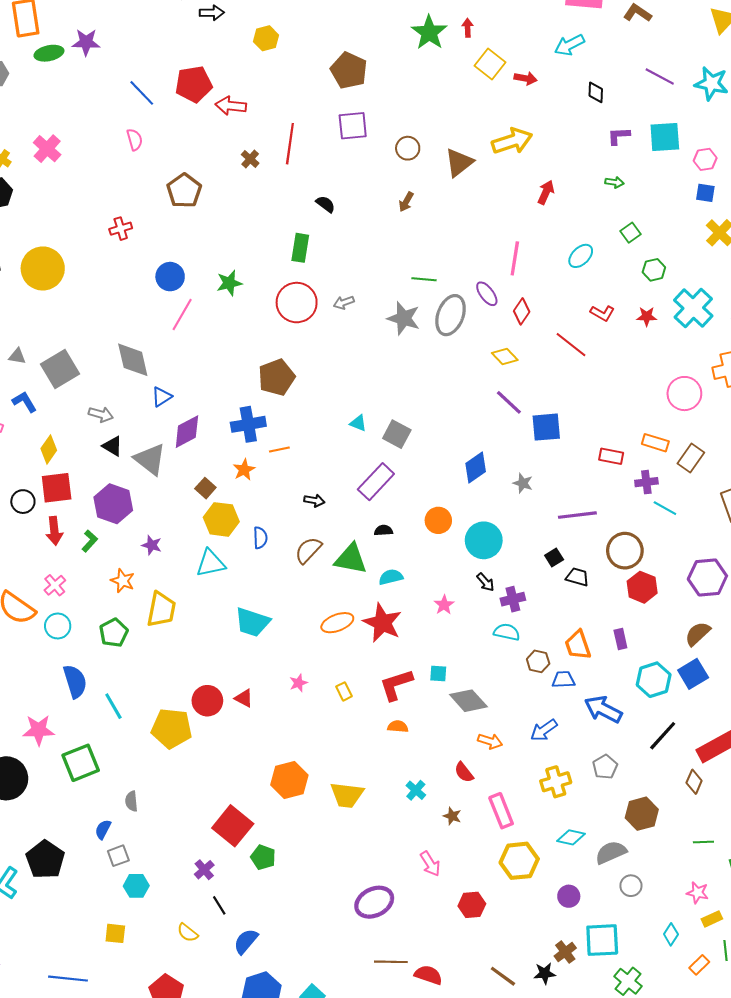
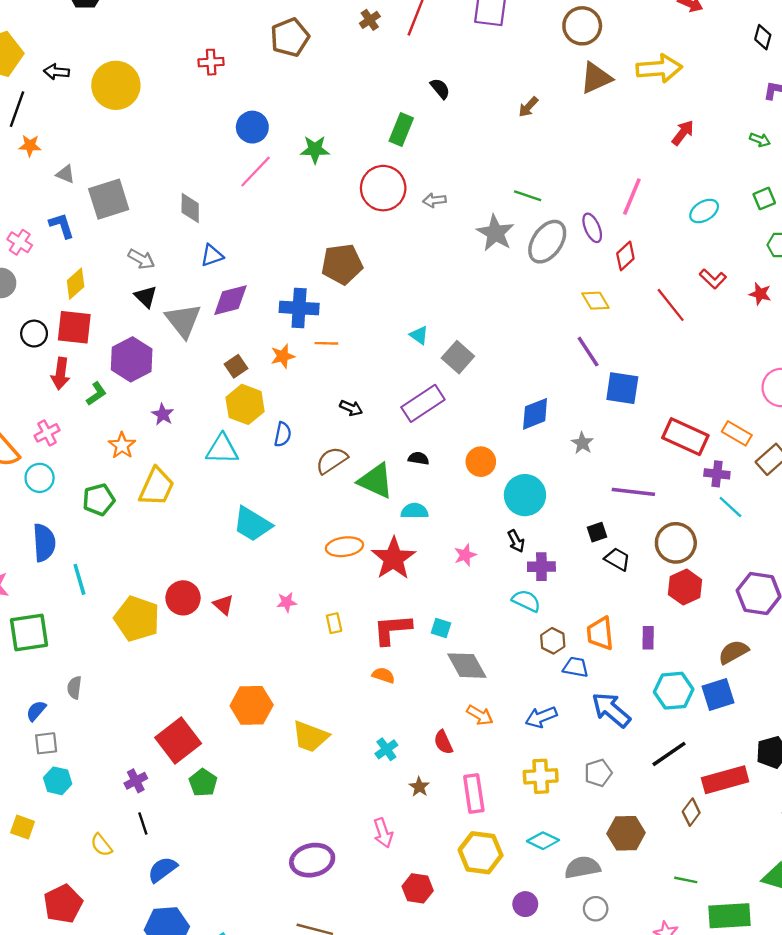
brown circle: (408, 148) -> (582, 26), moved, size x1.4
gray diamond: (133, 360) -> (190, 208), size x0.7
red rectangle: (611, 456) -> (685, 437), size x1.6

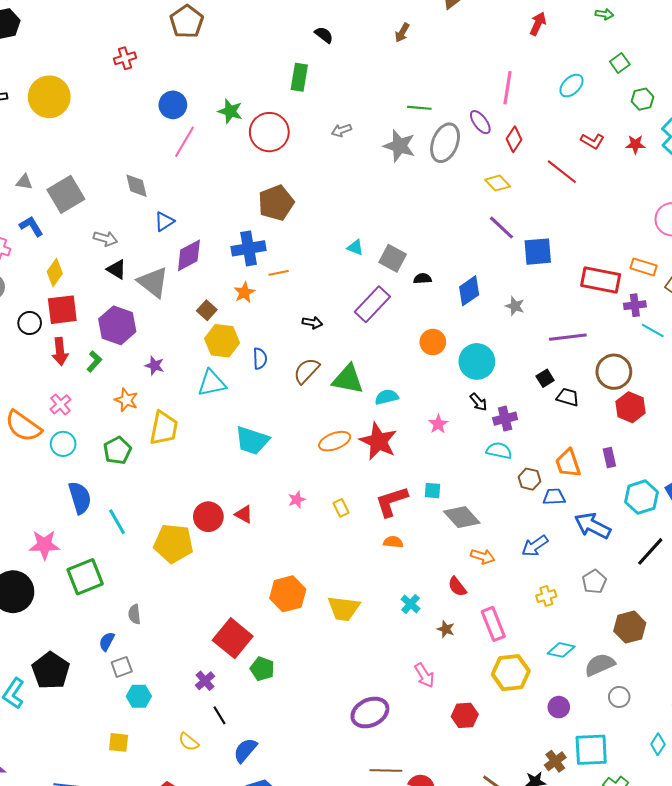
green star: (315, 149) -> (230, 111), turned 30
red circle: (383, 188) -> (269, 132), moved
black semicircle: (419, 458) -> (422, 279), moved
yellow cross: (541, 776) -> (546, 596), size x0.7

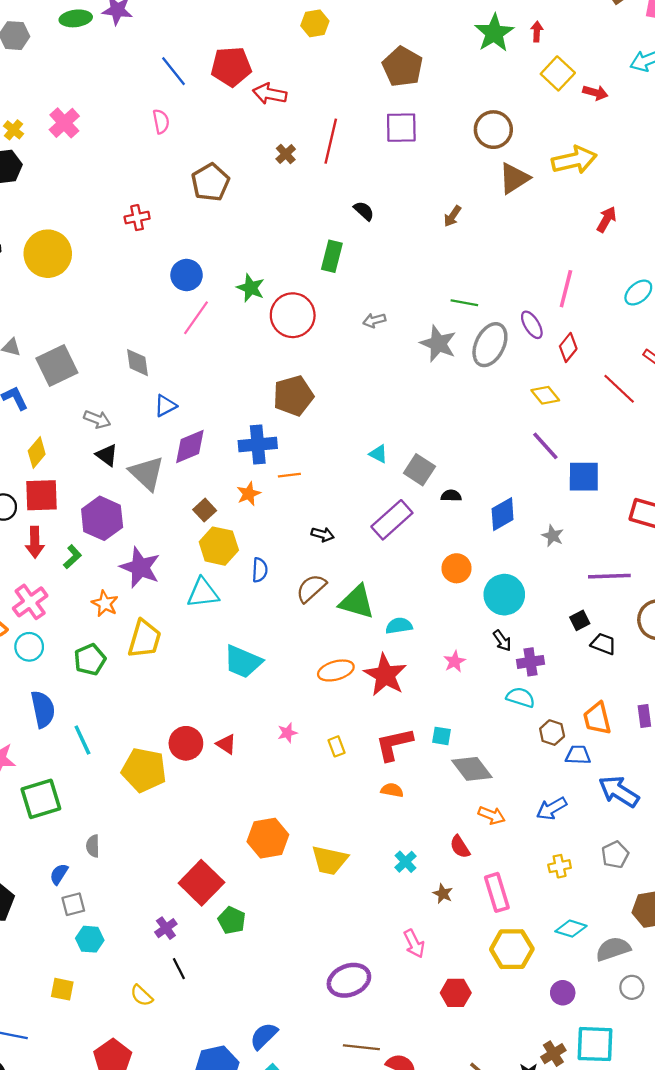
purple star: (155, 366) -> (140, 567), size x1.8
pink cross: (60, 404) -> (30, 602), size x1.4
blue semicircle: (245, 750) -> (264, 1036), moved

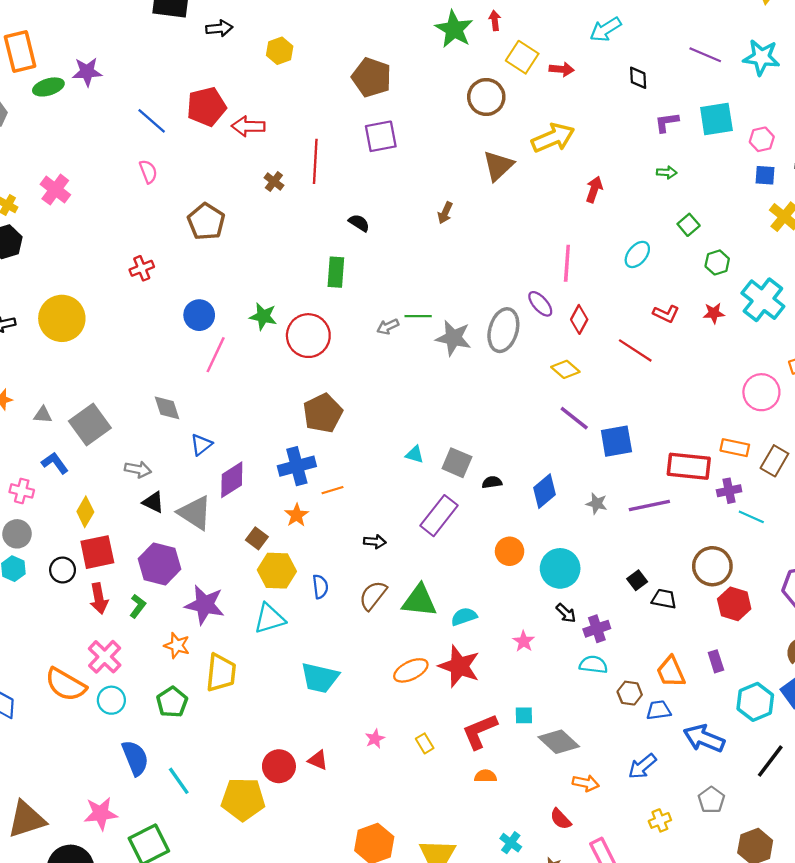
brown circle: (493, 130) -> (486, 97), moved
green line: (464, 303) -> (418, 316), moved
purple line: (609, 576) -> (649, 505), moved

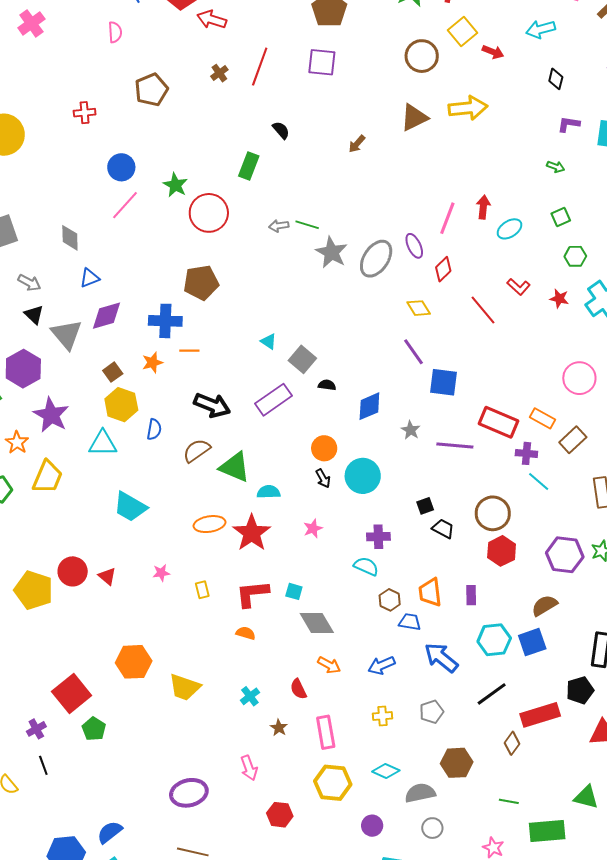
red arrow: (594, 189) -> (483, 207), moved, turned -30
black arrow: (375, 542) -> (212, 405), size x1.8
black arrow: (566, 613) -> (323, 478), moved

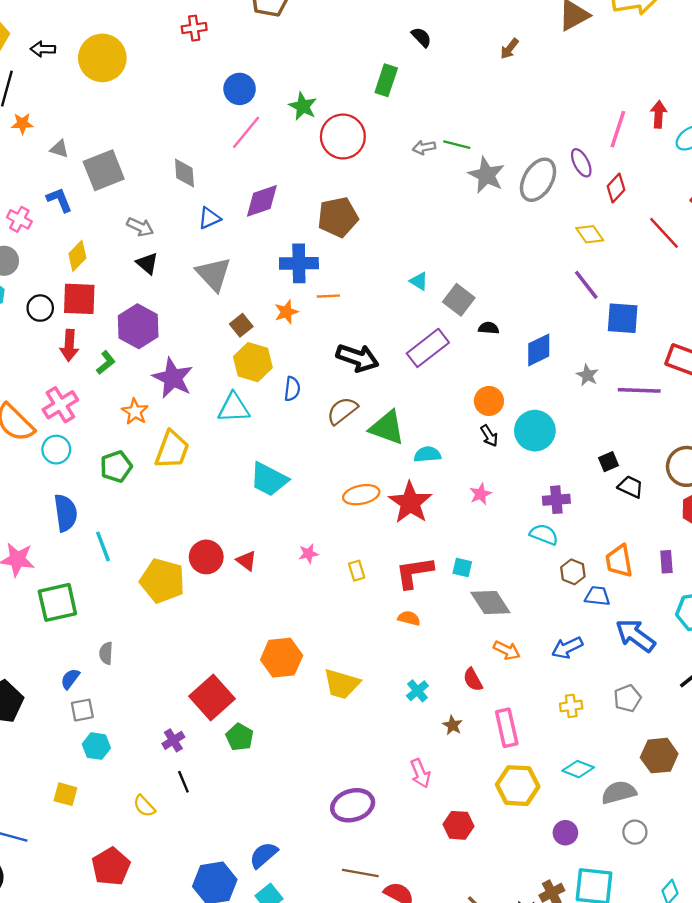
purple diamond: (107, 316) -> (262, 201), moved
gray triangle: (67, 334) -> (213, 274), moved

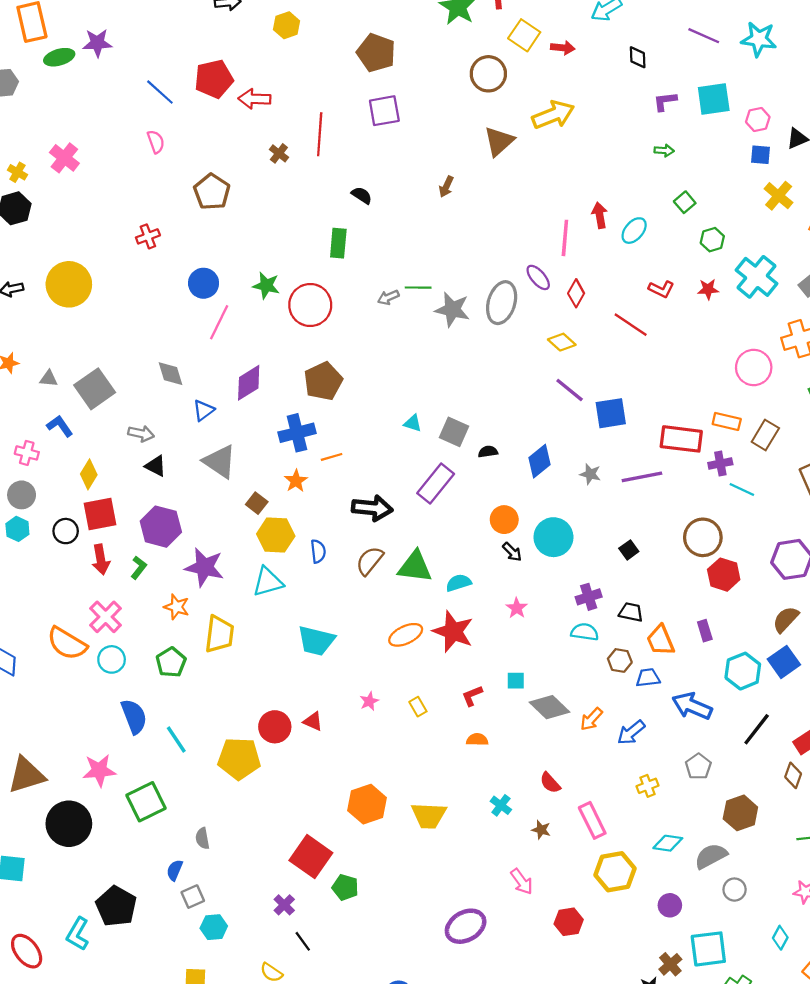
black trapezoid: (630, 487) -> (631, 612), moved
red L-shape: (414, 572) -> (472, 696), size x0.6
orange arrow: (507, 650) -> (591, 719), moved, turned 120

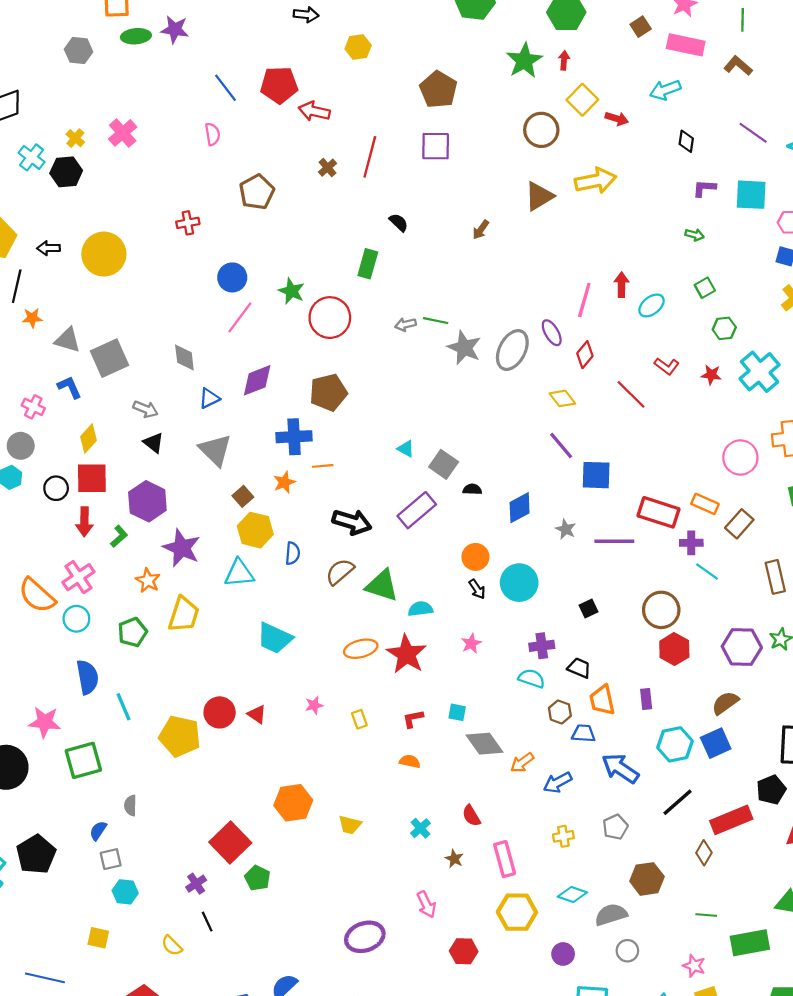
gray triangle: (49, 379) -> (68, 340), size x1.5
yellow trapezoid: (429, 815) -> (350, 825), size x0.7

